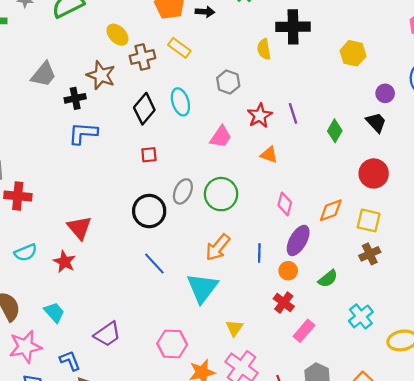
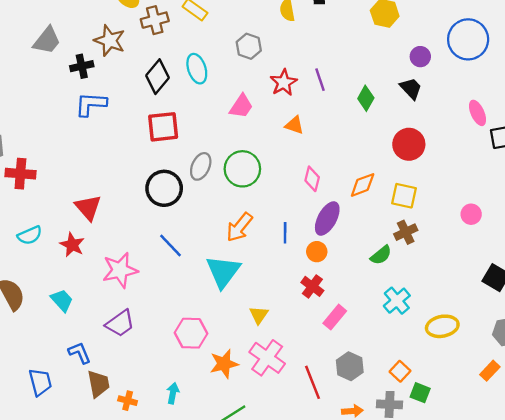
red square: (149, 155) -> (163, 127), size x1.8
green semicircle: (328, 279) -> (381, 255), moved
pink star: (25, 347) -> (120, 270), moved

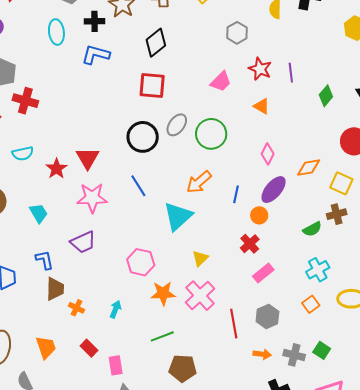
cyan ellipse: (197, 69) -> (56, 32), moved
red star: (284, 83) -> (260, 69), turned -30
red triangle: (88, 207) -> (88, 158), moved
orange square: (400, 371) -> (311, 304), moved

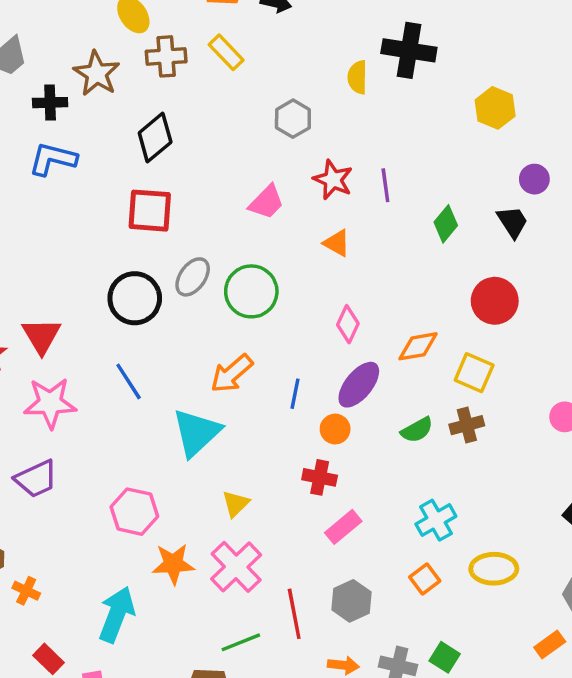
green semicircle: (312, 229) -> (417, 430), moved
red cross: (250, 244) -> (320, 477), turned -36
cyan arrow: (115, 309) -> (117, 614), moved, size x1.8
green line: (162, 336) -> (241, 642), moved

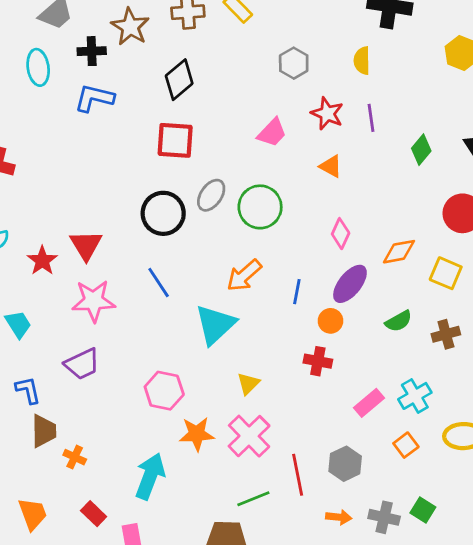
yellow semicircle: (357, 77) -> (362, 61), moved
brown cross: (467, 425) -> (446, 334), moved
pink rectangle: (343, 527) -> (369, 403), moved

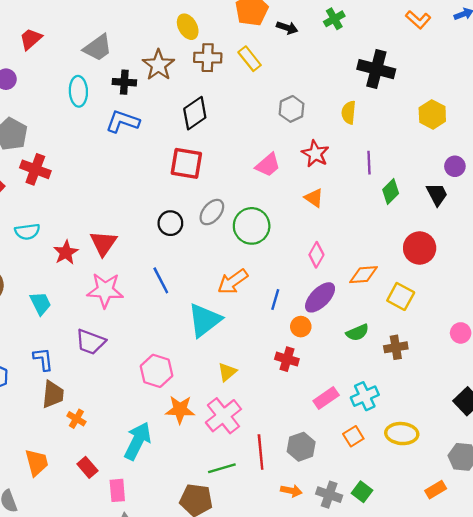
purple line: (371, 118) -> (369, 163), moved
black circle: (163, 213) -> (170, 223), size x0.7
purple trapezoid: (82, 364) -> (90, 342), turned 40

